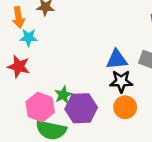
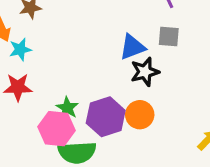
green star: (63, 95) -> (67, 108), moved
orange circle: (125, 107) -> (140, 115), moved

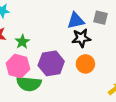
green star: (67, 108) -> (22, 42), moved
orange circle: (140, 115) -> (85, 64), moved

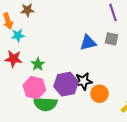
black star: (81, 38) -> (83, 81), moved
orange circle: (85, 64) -> (99, 94), moved

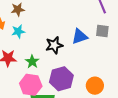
cyan star: (18, 35) -> (18, 31), moved
black star: (83, 81) -> (54, 45), moved

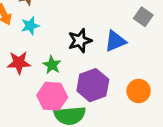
gray square: (102, 31) -> (143, 17), turned 32
blue triangle: (80, 36) -> (115, 41), moved

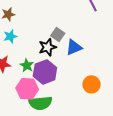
gray square: (143, 17) -> (58, 34), moved
purple hexagon: (93, 85) -> (45, 72), moved

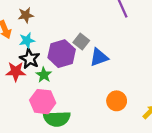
black star: (47, 47) -> (30, 59), moved, turned -30
purple hexagon: (45, 72) -> (62, 54), moved

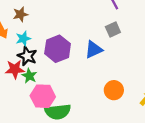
gray square: (81, 41) -> (113, 30), moved, turned 32
green star: (44, 75) -> (29, 76), moved

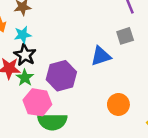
purple hexagon: (58, 49) -> (61, 76), moved

